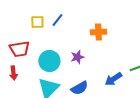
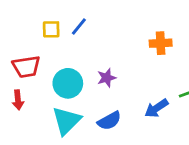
orange cross: (98, 32) -> (161, 43), moved

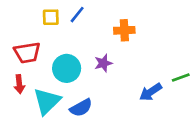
orange cross: (161, 43) -> (124, 30), moved
cyan triangle: (66, 121) -> (47, 101), moved
blue semicircle: (109, 121) -> (81, 108), moved

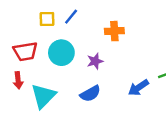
cyan circle: (67, 68) -> (61, 53), moved
blue semicircle: (81, 108) -> (90, 94), moved

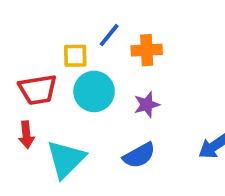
yellow square: (47, 19) -> (75, 56), moved
orange cross: (114, 31) -> (147, 50), moved

